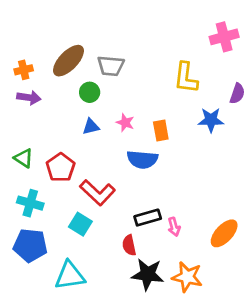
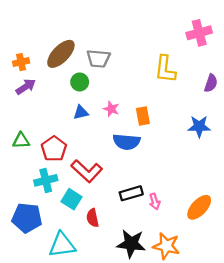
purple arrow: (29, 98) -> (26, 87), turned -42
blue star: (211, 120) -> (199, 127), moved
green triangle: (24, 158) -> (21, 141), turned -36
cyan cross: (30, 203) -> (46, 180), moved, turned -30
red semicircle: (129, 245) -> (93, 218), moved

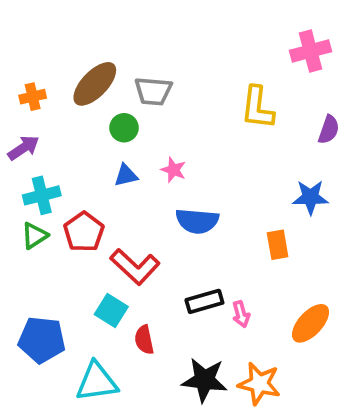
purple arrow: (26, 87) -> (24, 148), moved
orange rectangle: (143, 116) -> (278, 245), moved
green triangle: (21, 141) -> (34, 236), moved, turned -30
cyan cross: (46, 180) -> (42, 195), moved

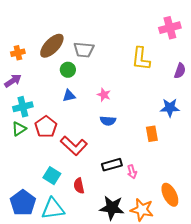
pink star: (173, 170) -> (104, 95), moved
blue semicircle: (197, 221) -> (108, 121), size x0.7
cyan square: (111, 311) -> (52, 176), moved
orange ellipse: (310, 323) -> (170, 195), moved, turned -70
blue pentagon: (42, 340) -> (23, 203), moved, turned 30

